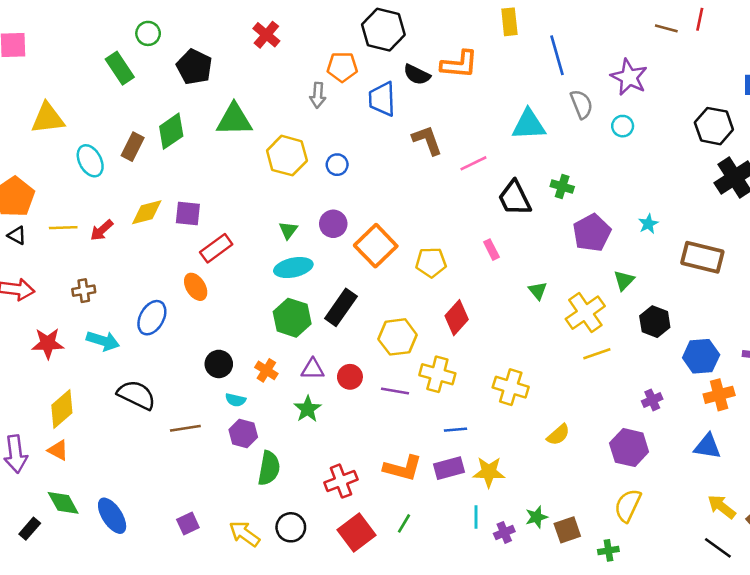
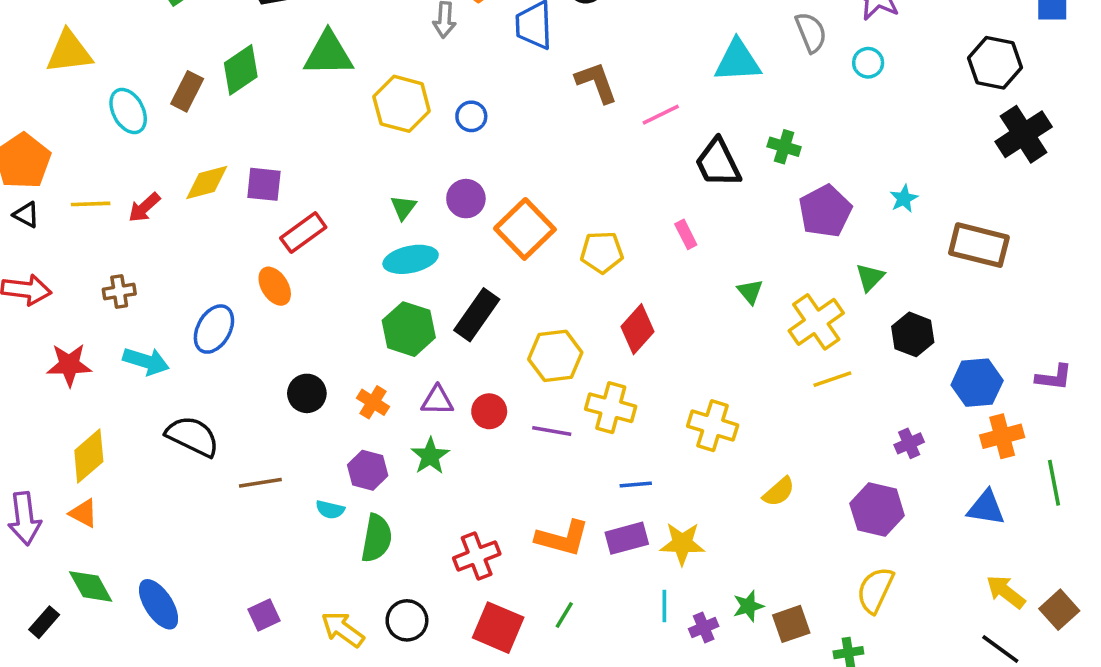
cyan semicircle: (235, 400) -> (330, 510), moved
purple hexagon: (243, 433) -> (368, 470), moved
red square: (356, 532) -> (498, 628), turned -30

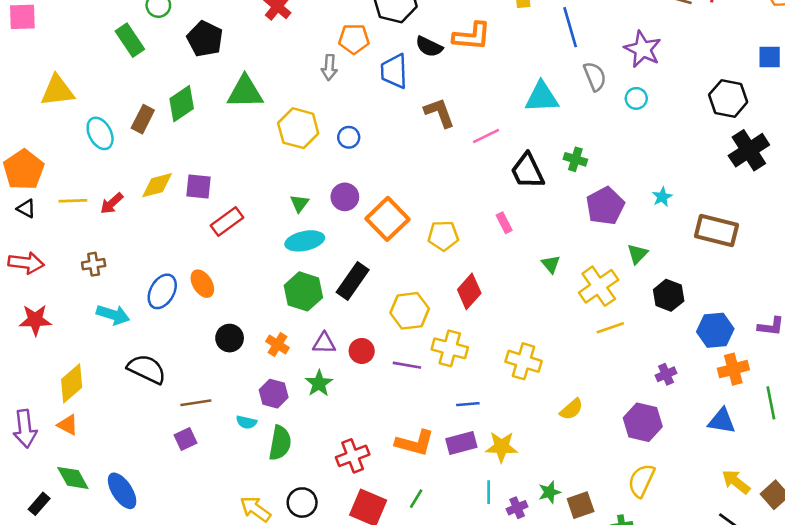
orange ellipse: (275, 286) -> (202, 284), moved
red star: (69, 365) -> (35, 320), moved
purple square: (264, 615) -> (186, 439), moved

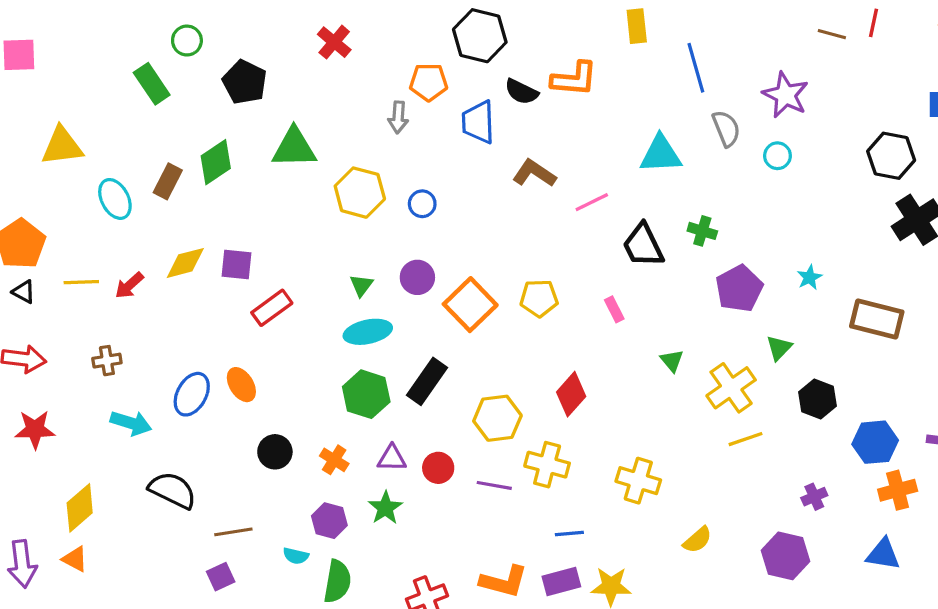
brown L-shape: (439, 113) -> (534, 173), turned -36
yellow pentagon: (443, 236) -> (539, 298), moved

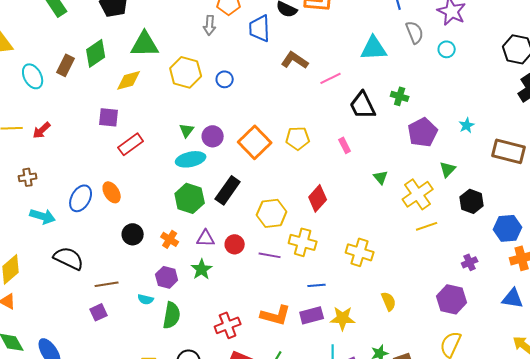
yellow diamond: (185, 263) -> (129, 80), moved
purple circle: (417, 277) -> (213, 136), moved
yellow semicircle: (697, 540) -> (389, 301), moved, turned -72

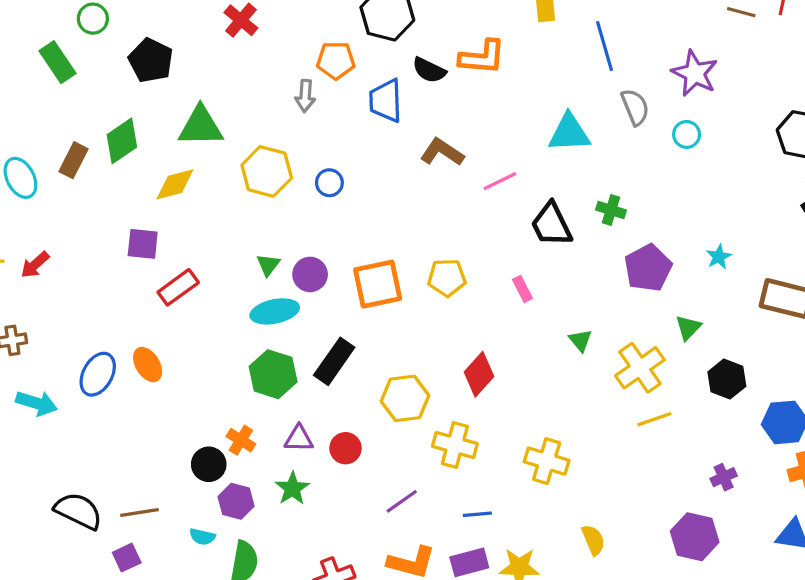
orange square: (255, 142) -> (378, 284), turned 32
black circle: (133, 234) -> (209, 464), moved
purple line: (270, 255) -> (402, 501), moved, turned -45
black semicircle: (69, 258) -> (78, 511), moved

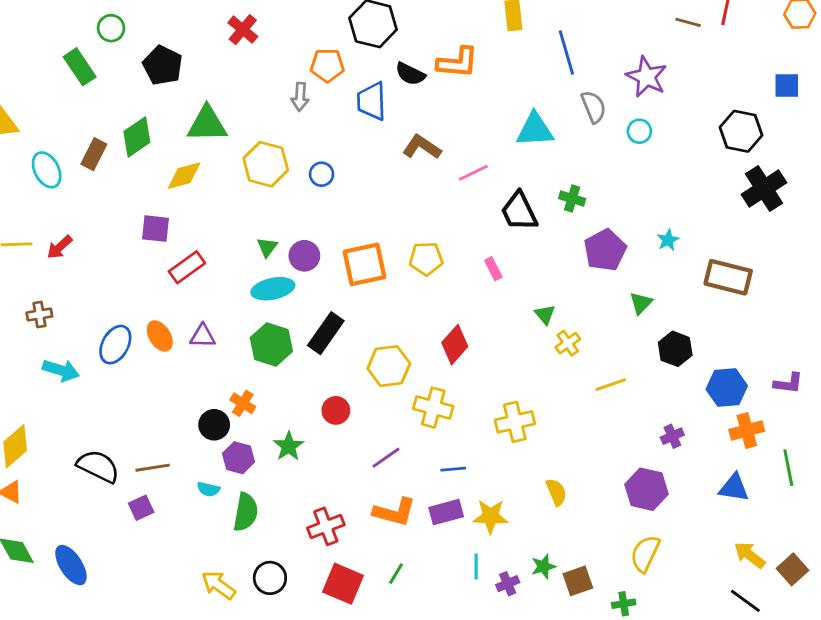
yellow cross: (640, 368) -> (568, 343), moved, size x0.6
purple triangle: (299, 439) -> (203, 336), moved
yellow cross: (547, 461) -> (515, 422), turned -30

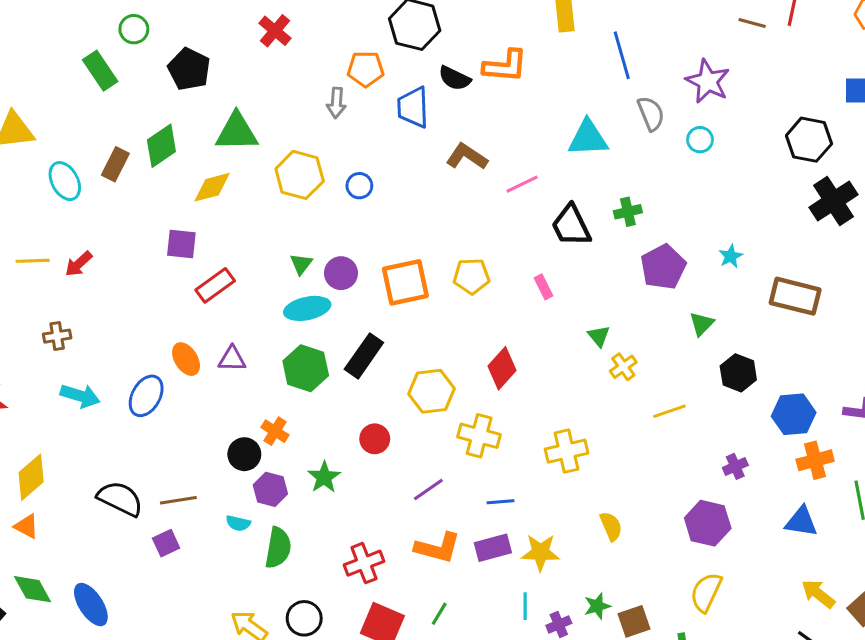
green cross: (572, 199) -> (628, 212), turned -30
blue ellipse: (115, 345) -> (146, 396), moved

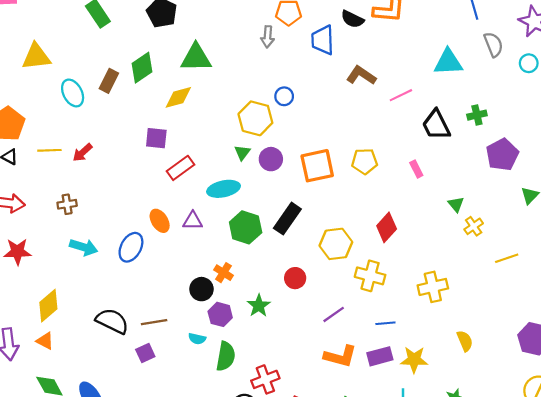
yellow hexagon: (300, 175) -> (255, 118), moved
cyan ellipse: (307, 308) -> (224, 189), moved
red cross: (364, 563) -> (265, 379), moved

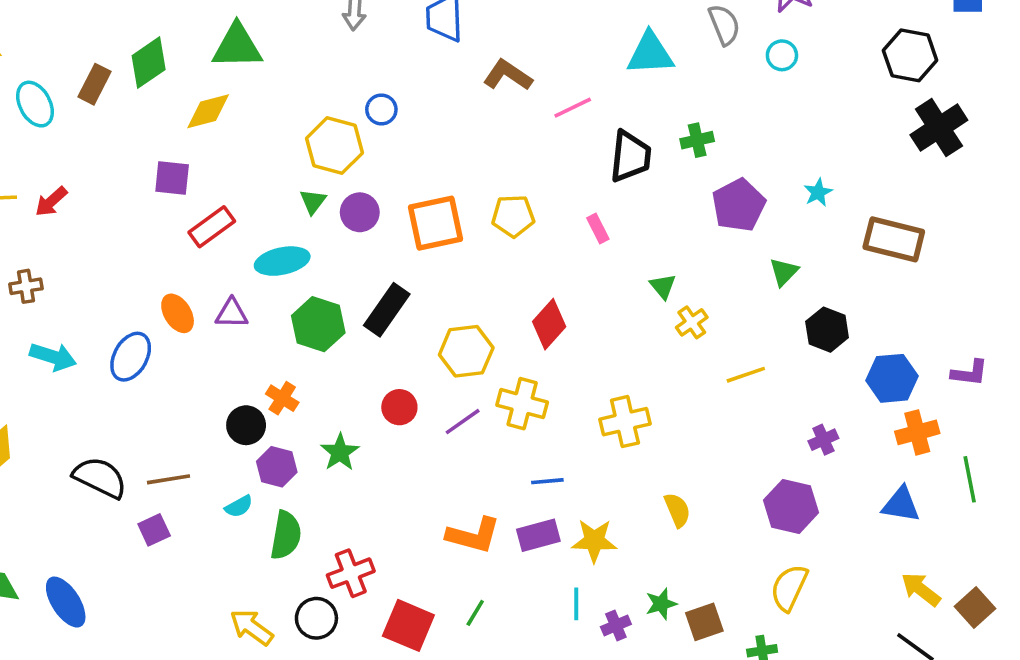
black trapezoid: (436, 125) -> (630, 156), turned -148
purple line: (334, 314) -> (463, 422), moved
cyan semicircle: (197, 339) -> (239, 506), turned -42

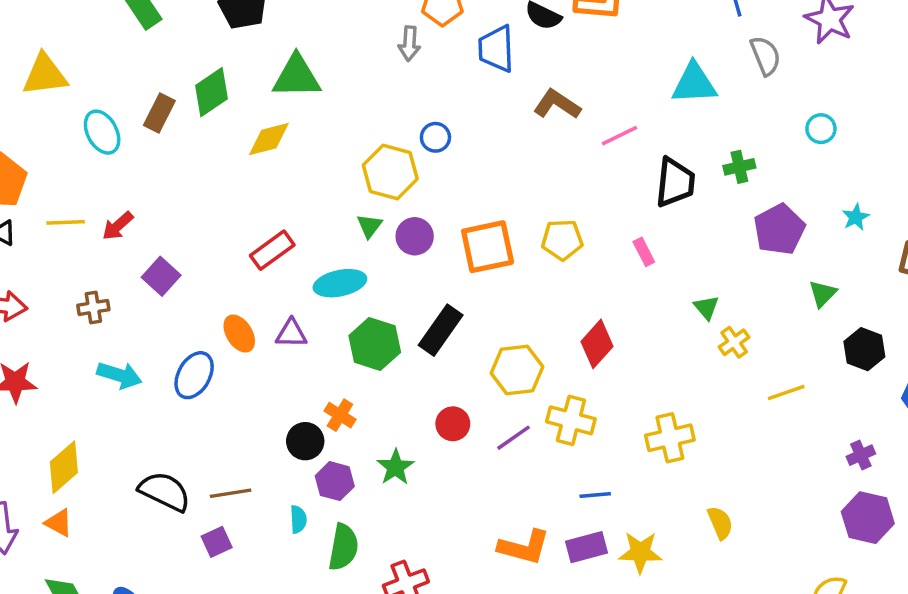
cyan circle: (782, 55) -> (821, 129), moved
purple square: (172, 178) -> (161, 276), moved, turned 36
cyan semicircle: (239, 506) -> (298, 519), turned -64
purple hexagon: (791, 506) -> (868, 518), moved

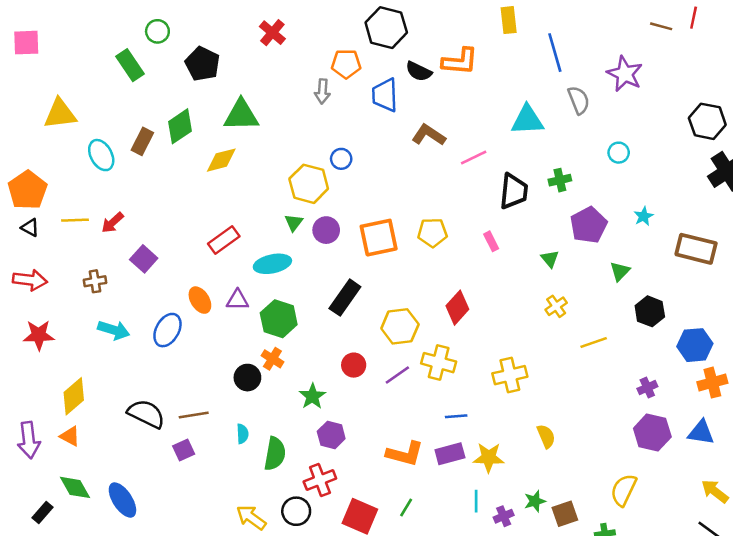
green triangle: (706, 307) -> (550, 259), moved
green hexagon: (375, 344) -> (279, 319), moved
purple hexagon: (335, 481) -> (331, 435), moved

